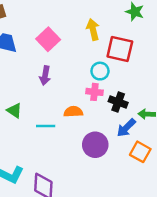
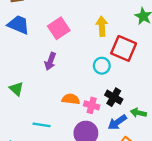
pink cross: (94, 92) -> (92, 105), moved
cyan line: (46, 126) -> (41, 125), moved

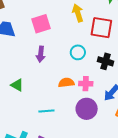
pink square: (59, 28) -> (41, 24), turned 30
cyan circle: (102, 66) -> (78, 52), moved
black cross: (114, 97) -> (106, 61), moved

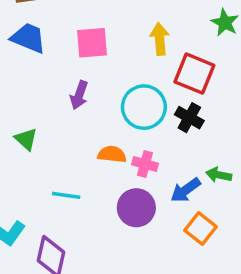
cyan circle: (78, 52) -> (144, 107), size x1.6
black cross: (106, 61) -> (189, 118), moved

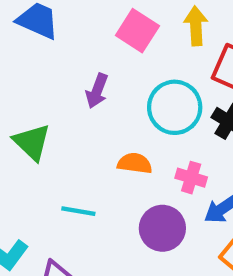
pink square: (92, 43) -> (137, 31), moved, turned 36
green triangle: (26, 139) -> (32, 142), size x1.4
pink cross: (145, 164) -> (191, 178), moved

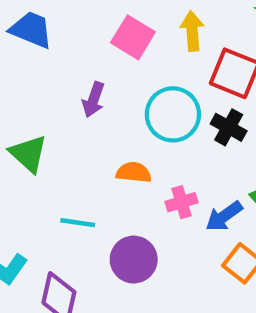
pink cross: (191, 178) -> (182, 202), moved, turned -32
purple circle: (162, 228) -> (134, 260), moved

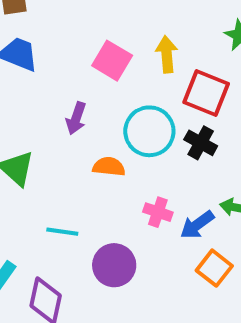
orange semicircle: (134, 172) -> (109, 167), moved
pink cross: (182, 202) -> (158, 212), turned 36

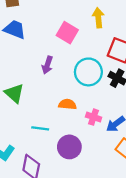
yellow arrow: (167, 54) -> (98, 18), moved
orange semicircle: (109, 167) -> (67, 104), moved

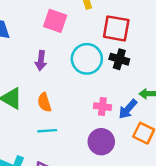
orange semicircle: (67, 104) -> (44, 102), moved, turned -102
purple circle: (69, 147) -> (101, 142), moved

